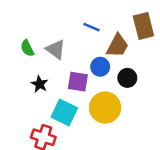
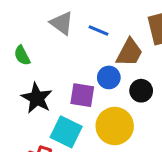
gray triangle: (56, 49) -> (62, 23), moved
black star: (40, 84) -> (37, 98), size x1.5

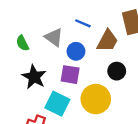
gray triangle: (62, 23) -> (54, 37), moved
blue circle: (109, 77) -> (76, 51), moved

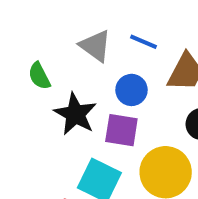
gray triangle: (54, 37) -> (95, 46), moved
black star: (34, 77) -> (75, 114), moved

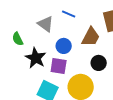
blue line: (144, 42) -> (69, 14), moved

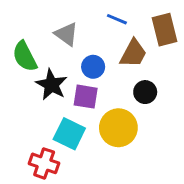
blue line: (69, 14) -> (117, 19), moved
green semicircle: (18, 39) -> (25, 56), size x1.5

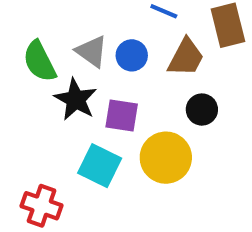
gray triangle: (66, 34) -> (92, 51), moved
blue circle: (93, 67) -> (132, 55), moved
red cross: (44, 163) -> (42, 206), moved

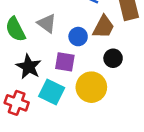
blue circle: (132, 55) -> (78, 37), moved
black star: (76, 99) -> (29, 67), moved
red cross: (42, 206) -> (17, 103), moved

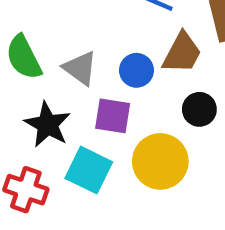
gray triangle: (47, 23) -> (80, 68), moved

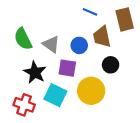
brown trapezoid: (182, 53) -> (102, 37), turned 140

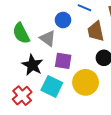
blue circle: (79, 45) -> (63, 20), moved
red cross: (24, 105) -> (22, 96), turned 30

